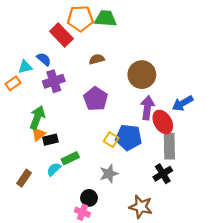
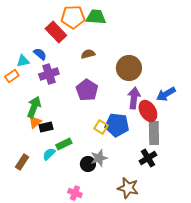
black circle: (89, 198) -> (88, 164), moved

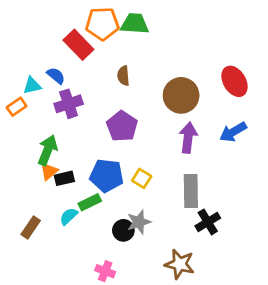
brown semicircle: (88, 54) -> (123, 76), turned -80
red ellipse: (148, 111) -> (234, 81), moved
blue pentagon: (117, 125) -> (107, 176), moved
gray rectangle: (154, 133) -> (191, 191), moved

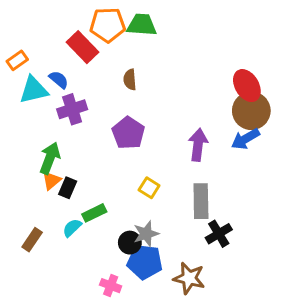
cyan triangle: (32, 86) -> (34, 90), size x1.5
brown circle: (181, 95) -> (251, 111), moved
orange rectangle: (17, 107) -> (17, 60), moved
blue pentagon: (107, 176) -> (145, 262), moved
black rectangle: (64, 178) -> (68, 188), turned -54

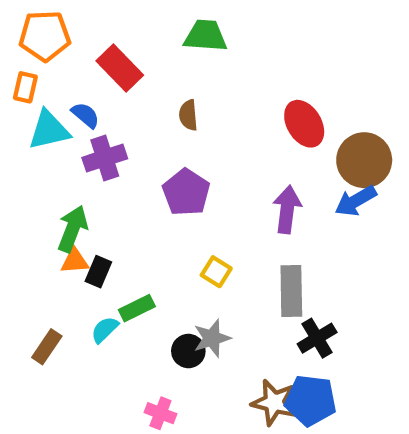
orange pentagon: (108, 25) -> (45, 36), moved
orange rectangle: (17, 60) -> (25, 87), turned -42
red ellipse: (247, 86) -> (304, 124), moved
orange triangle: (51, 180) -> (75, 261), turned 36
blue pentagon: (145, 262) -> (311, 400), moved

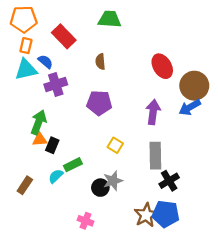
orange rectangle: (25, 87) -> (26, 46), moved
purple pentagon: (186, 192) -> (99, 103), turned -30
brown star: (274, 402) -> (146, 215), turned 30

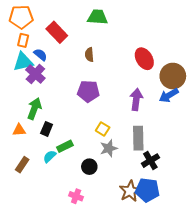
purple cross: (56, 85) -> (35, 74), moved, turned -30
orange triangle: (40, 139) -> (19, 130), moved
gray star: (113, 181) -> (109, 148), moved

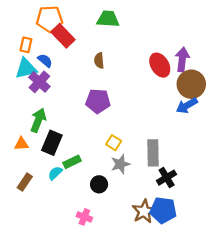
orange pentagon: (21, 17) -> (50, 19), moved
purple arrow: (136, 99) -> (182, 59), moved
black rectangle: (47, 129) -> (52, 143), size x1.5

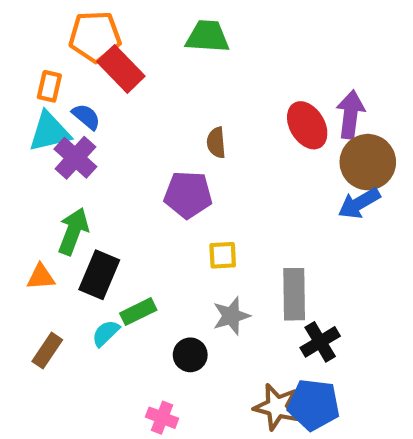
brown semicircle: (99, 61) -> (216, 143), moved
yellow square: (114, 143) -> (223, 255), moved, turned -35
brown star: (144, 211) -> (277, 407), turned -30

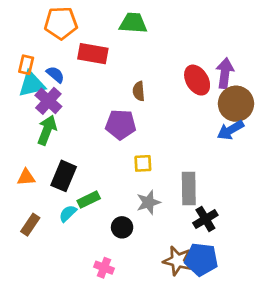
red rectangle: (121, 69) -> (93, 54), moved, turned -36
orange rectangle: (49, 86) -> (26, 65), moved
green arrow: (73, 231) -> (47, 130), moved

